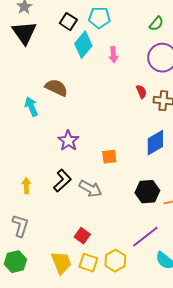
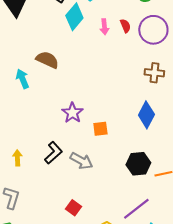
red semicircle: (141, 92) -> (125, 26), moved
purple star: (68, 141) -> (72, 113), moved
blue diamond: (155, 143) -> (146, 115), turned -32

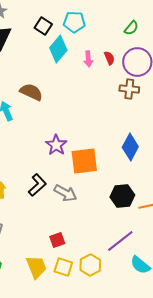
brown cross: (154, 73) -> (129, 89), moved
orange square: (100, 129) -> (84, 161), size x1.8
red square: (73, 208) -> (57, 240), turned 35

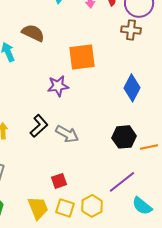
purple star: (56, 145) -> (58, 86), turned 30
orange square: (84, 161) -> (82, 57), moved

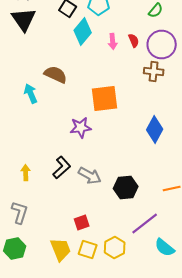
black hexagon: (124, 137) -> (126, 188), moved

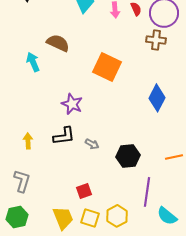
orange square: (105, 98) -> (107, 67), turned 32
purple star: (81, 128) -> (72, 104), moved, turned 30
black L-shape: (62, 168) -> (64, 136), turned 35
gray arrow: (90, 176) -> (92, 144), size x0.6
purple line: (145, 224) -> (147, 192), turned -44

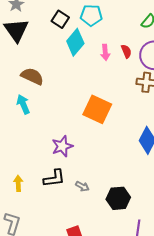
brown semicircle: (58, 43) -> (32, 76), moved
purple star: (72, 104) -> (62, 146), turned 30

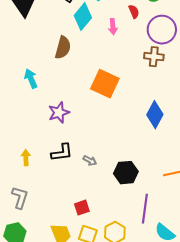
red semicircle: (126, 51) -> (134, 12), moved
brown semicircle: (32, 76) -> (63, 48), moved, turned 80
purple star: (62, 146) -> (59, 113), moved

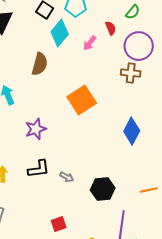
pink arrow: (113, 27) -> (90, 43), turned 42
orange square: (105, 84) -> (82, 100), turned 32

